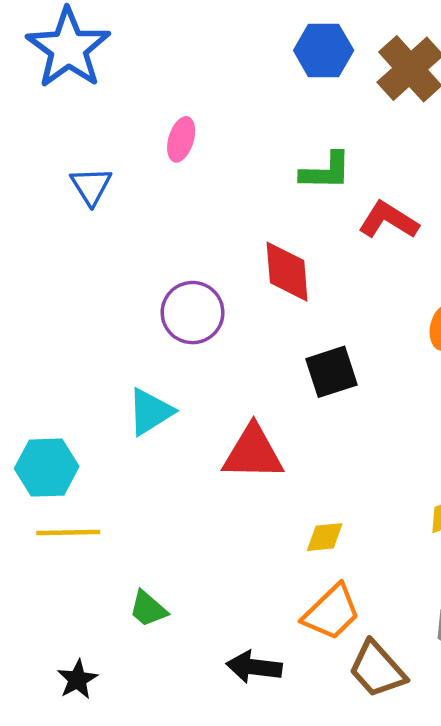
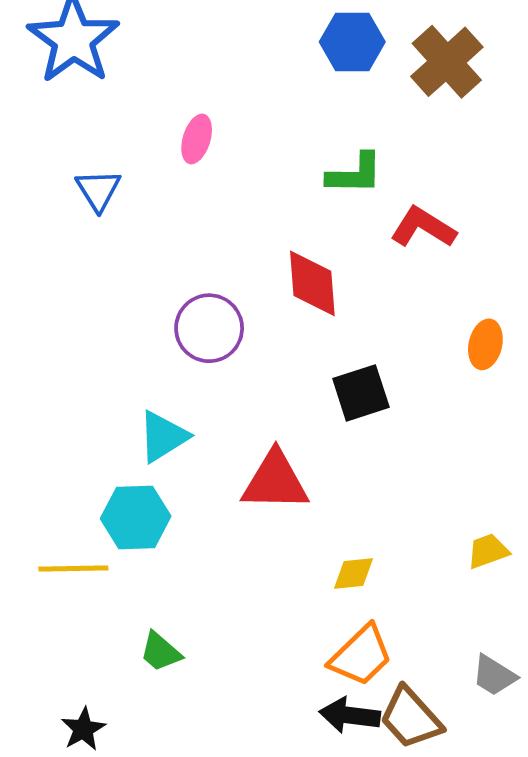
cyan hexagon: (47, 468) -> (136, 517), moved
black arrow: (254, 667) -> (350, 715), moved

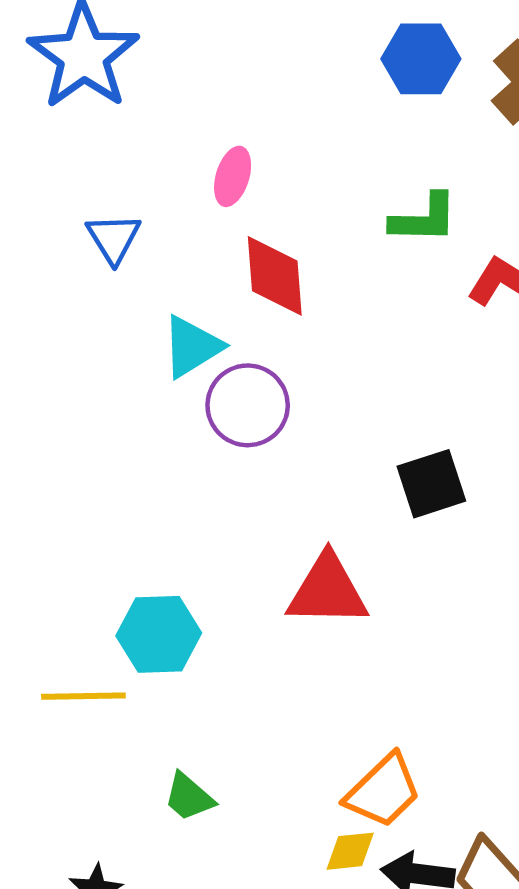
red diamond: (312, 283) -> (275, 276), moved
cyan triangle: (163, 436) -> (192, 347), moved
yellow diamond: (353, 573) -> (350, 851), moved
orange trapezoid: (361, 656) -> (383, 791), moved

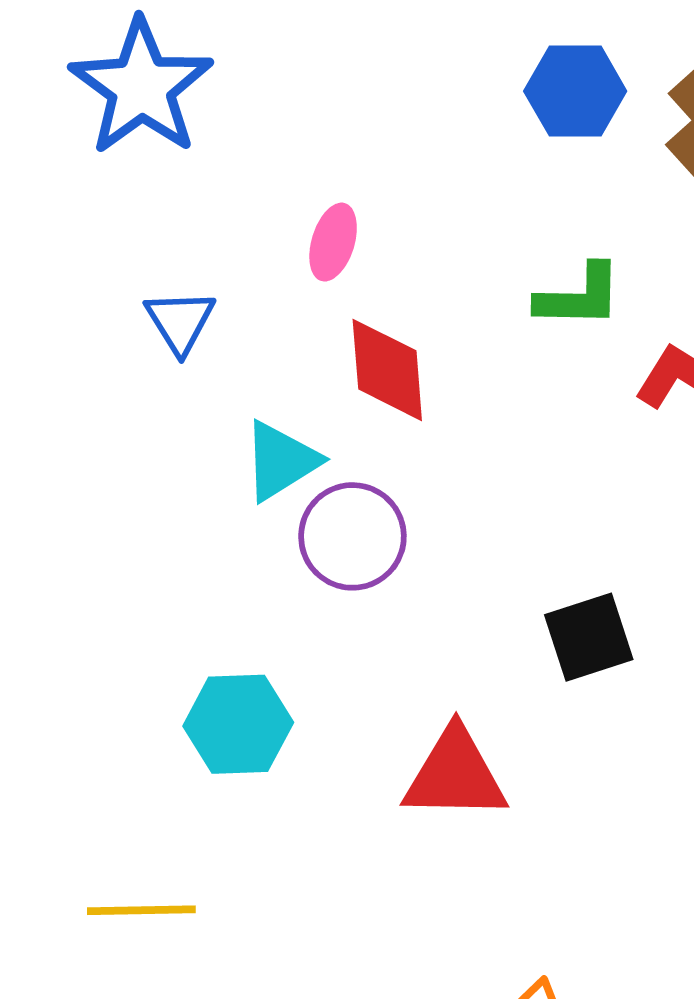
cyan hexagon: (159, 634) -> (238, 724), moved

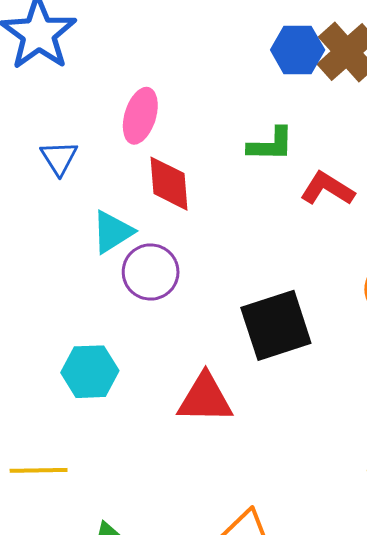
blue hexagon: (575, 91) -> (298, 50), moved
pink ellipse: (333, 242) -> (140, 116), size x1.4
black square: (589, 637) -> (276, 325), size x1.5

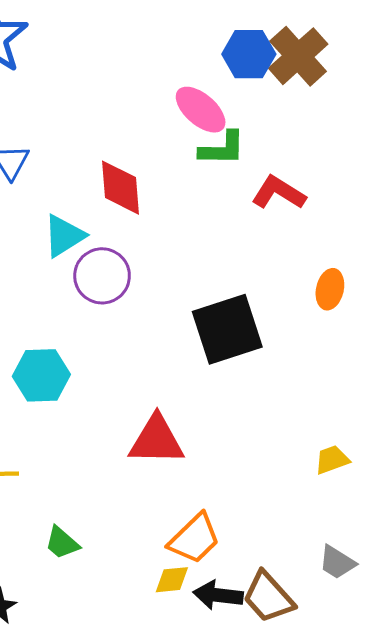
pink ellipse: (140, 116) -> (201, 110), moved, turned -66
red triangle: (205, 398) -> (156, 440), moved

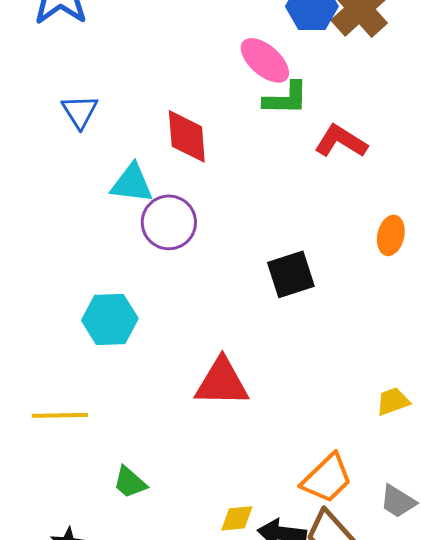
cyan triangle: (64, 236) -> (132, 183), turned 39
black square: (227, 329) -> (291, 274), size x0.7
orange trapezoid: (194, 539) -> (327, 478), moved

